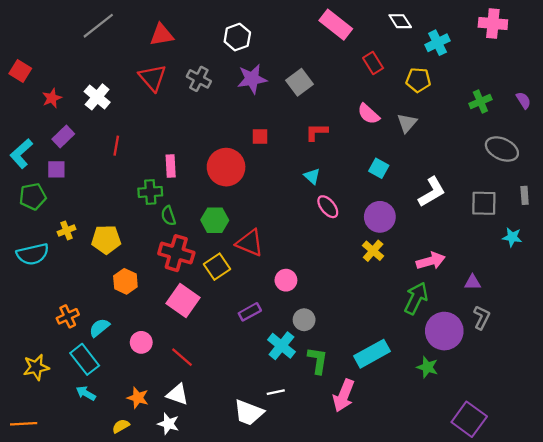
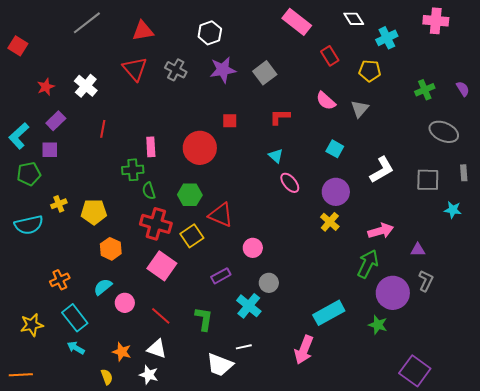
red square: (20, 71) -> (18, 46), moved
cyan semicircle: (99, 328) -> (103, 287), moved
green L-shape: (318, 360) -> (204, 319), moved
yellow semicircle: (121, 426) -> (107, 377), turned 98

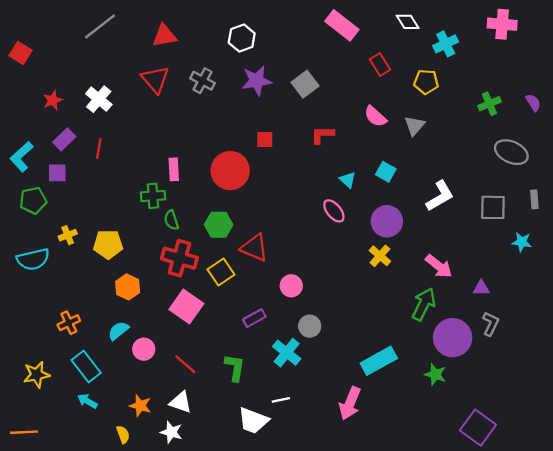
red line: (103, 129) -> (99, 149), moved
cyan triangle: (276, 156) -> (348, 180), moved
pink arrow: (381, 231) -> (439, 266), turned 55

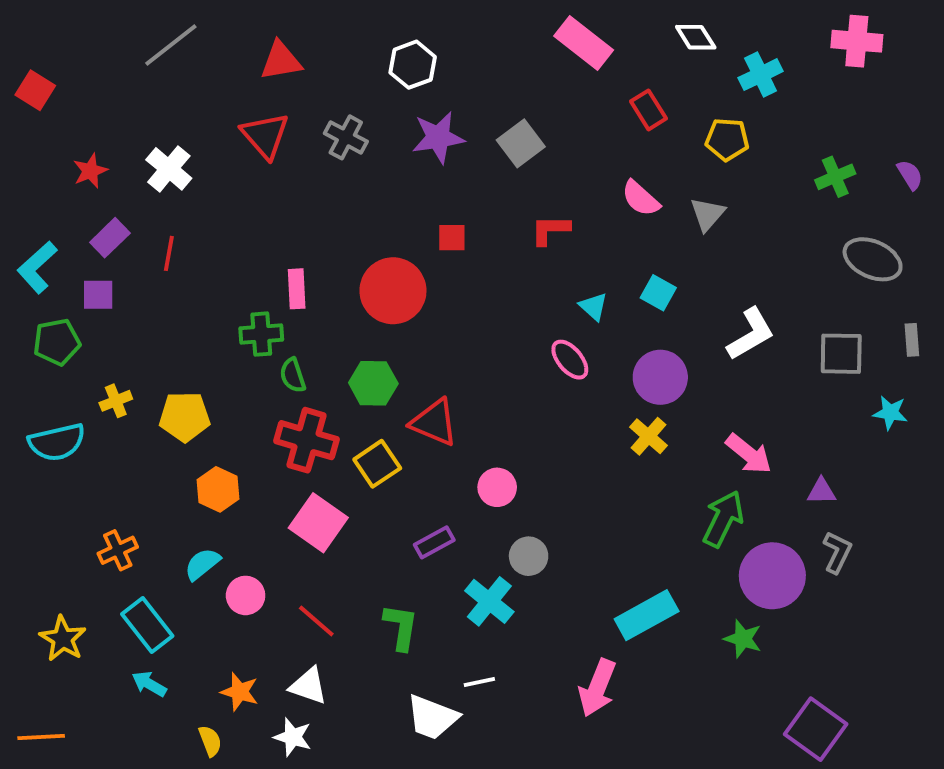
yellow star: (37, 375) -> (63, 639), turned -30

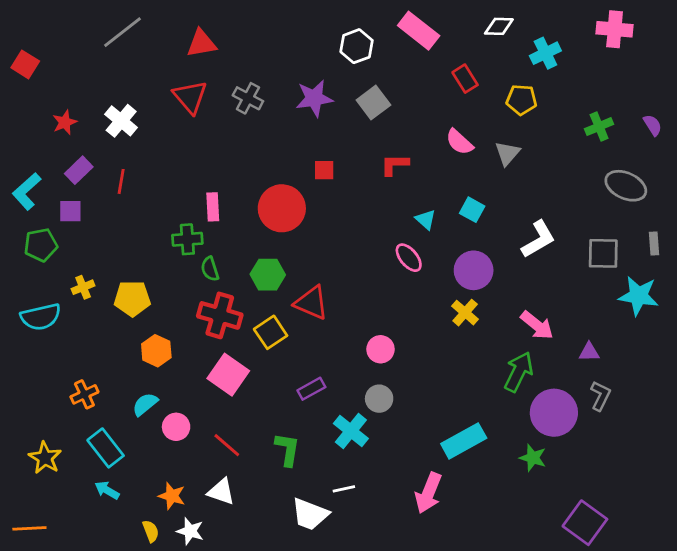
white diamond: (696, 37) -> (499, 26), turned -56
white hexagon: (413, 65) -> (357, 46), moved
cyan star: (890, 413) -> (638, 296), size x1.6
pink circle: (497, 487) -> (380, 349), moved
white star: (293, 737) -> (190, 531), moved

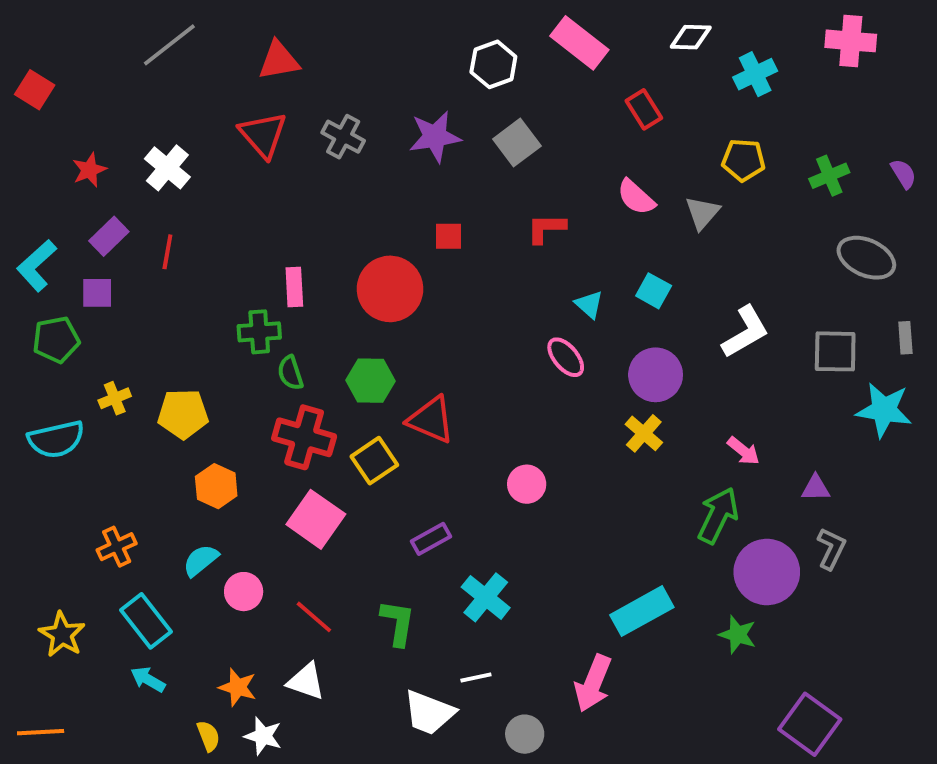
yellow pentagon: (521, 100) -> (743, 160), moved
pink arrow: (537, 325) -> (743, 451), size x0.7
gray circle: (379, 399) -> (525, 734), moved

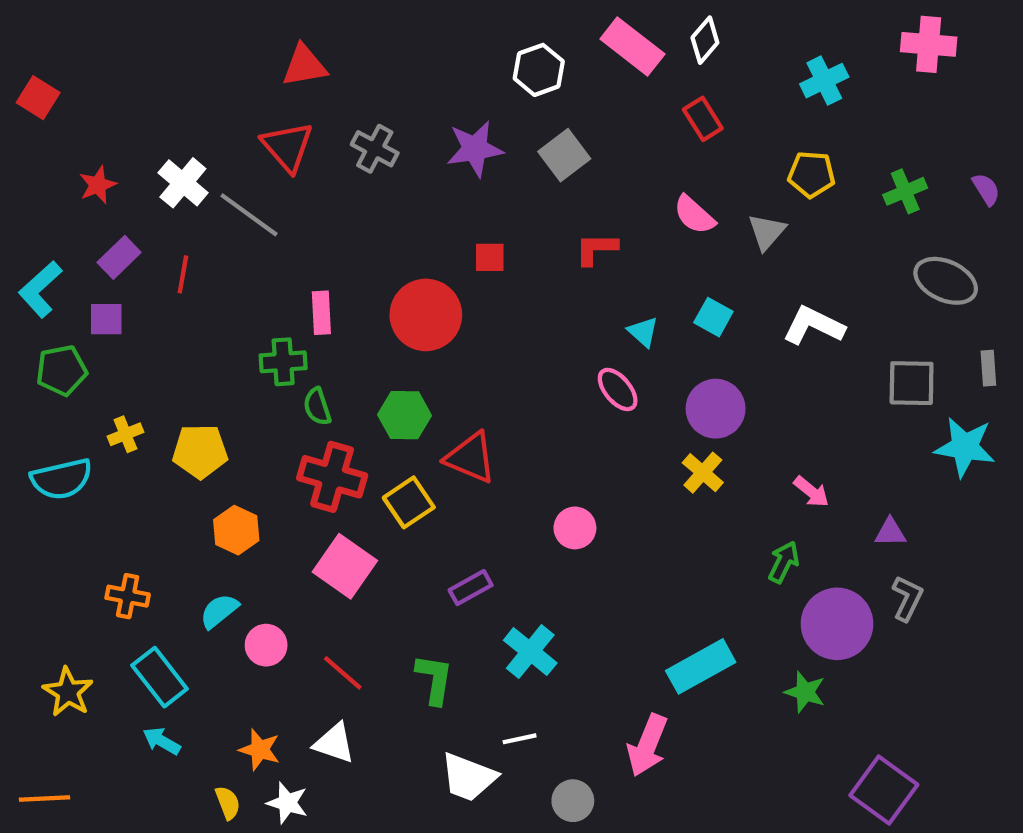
white diamond: (691, 37) -> (705, 40), moved, turned -51
gray line: (169, 45) -> (249, 215), moved, turned 74
white L-shape: (745, 332) -> (814, 326), moved, turned -124
green arrow: (718, 515) -> (784, 562), size x0.7
orange cross: (117, 547) -> (128, 596), turned 36

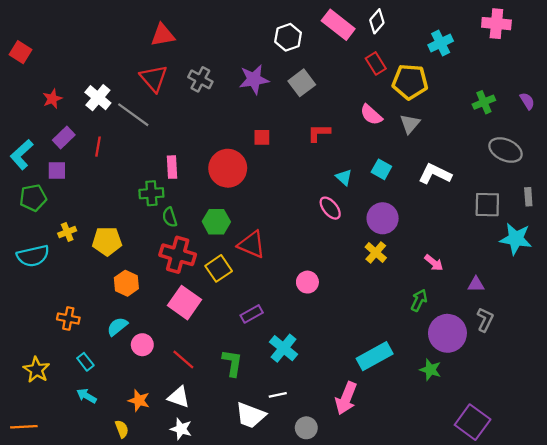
yellow pentagon: (811, 174) -> (410, 82), moved, size x1.4
cyan rectangle: (160, 677) -> (85, 362), size x0.6
white star: (287, 803) -> (181, 429), moved

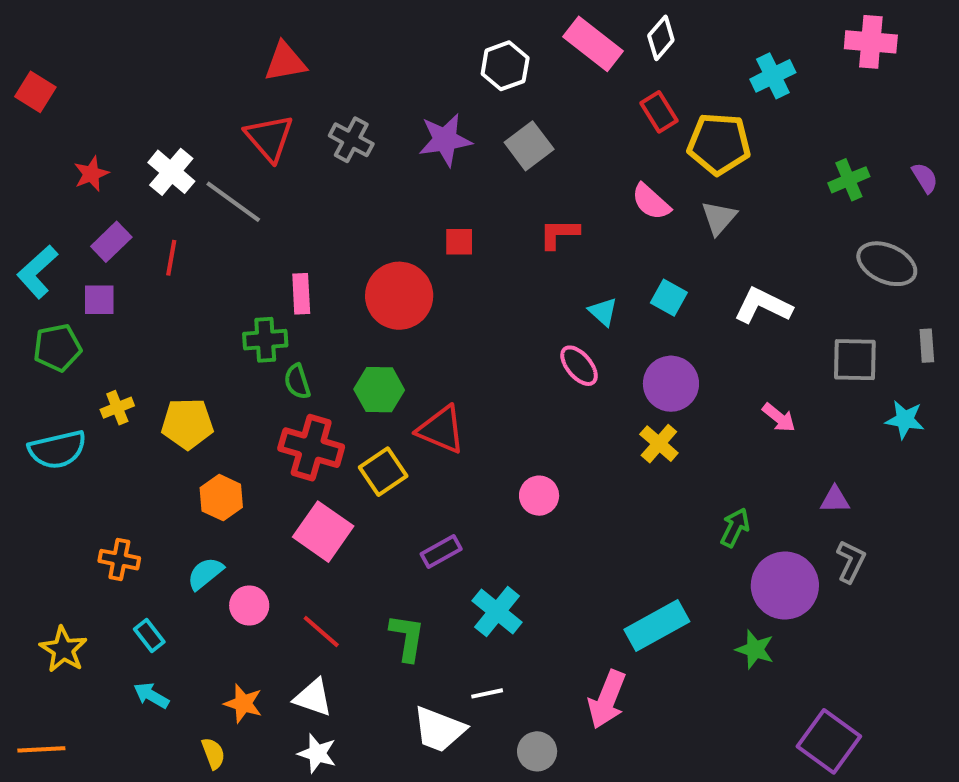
cyan star: (516, 239) -> (905, 420), size x0.7
pink arrow: (434, 263) -> (779, 418), moved

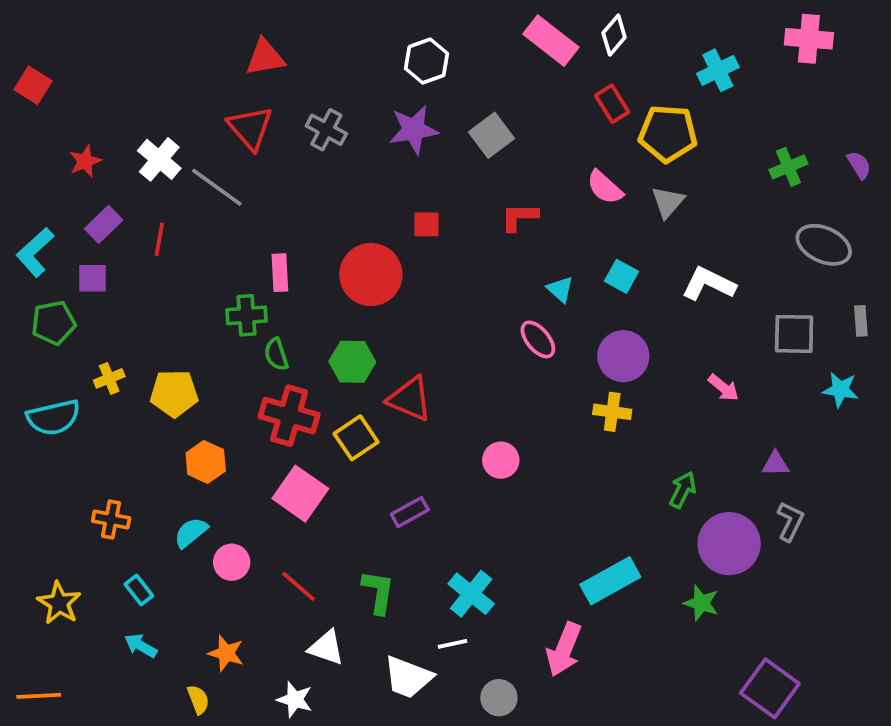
white hexagon: (505, 66) -> (427, 61), moved
yellow cross: (659, 444) -> (612, 412), turned -33
cyan cross: (497, 611) -> (471, 594), moved
white triangle: (313, 697) -> (326, 648), moved

